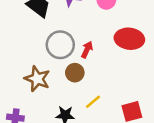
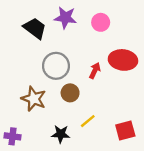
red arrow: (87, 50) -> (95, 71), moved

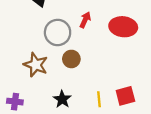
red arrow: (95, 71) -> (85, 20), moved
yellow line: (88, 121) -> (99, 99), moved, turned -56
black star: (61, 134) -> (62, 99), turned 30

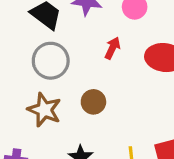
gray circle: (58, 32) -> (51, 61), moved

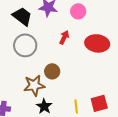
brown star: (44, 110) -> (34, 85), moved, turned -30

